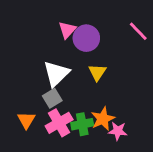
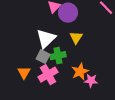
gray square: (52, 98) -> (43, 57), turned -32
green cross: (82, 124) -> (58, 56), moved

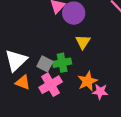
white triangle: (46, 39) -> (16, 60), moved
orange triangle: (24, 73) -> (23, 82), turned -40

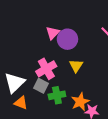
green cross: (62, 63) -> (57, 95), moved
pink cross: (51, 85) -> (46, 69), moved

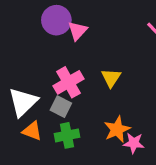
purple circle: (67, 39) -> (56, 20), moved
green cross: (57, 95) -> (67, 135), moved

